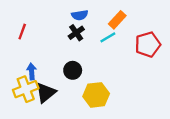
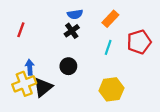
cyan line: (108, 37) -> (108, 47), moved, turned -40
yellow hexagon: (96, 95) -> (111, 89), moved

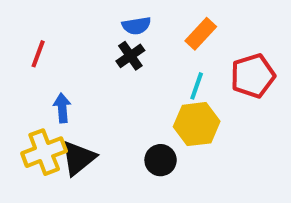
black circle: (68, 66) -> (161, 160), moved
blue arrow: (30, 67) -> (62, 108), moved
yellow hexagon: (111, 89) -> (197, 124), moved

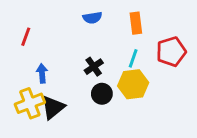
orange rectangle: (201, 34) -> (136, 23), turned -50
black cross: (130, 56) -> (94, 67), moved
black circle: (161, 160) -> (102, 94), moved

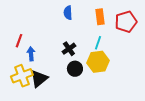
blue semicircle: (92, 18) -> (68, 13), turned 96
red line: (26, 37) -> (19, 41), moved
red pentagon: (171, 52) -> (126, 22), moved

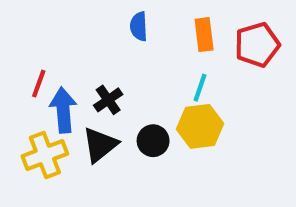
black cross: (69, 49) -> (108, 100), moved
blue arrow: (31, 54) -> (63, 110), size x1.5
black triangle: (39, 79) -> (100, 145), moved

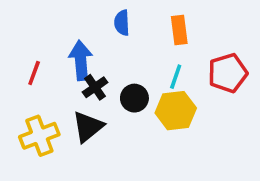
red pentagon: (257, 45) -> (228, 73), moved
blue arrow: (63, 110) -> (81, 60), moved
black circle: (153, 141) -> (134, 98), moved

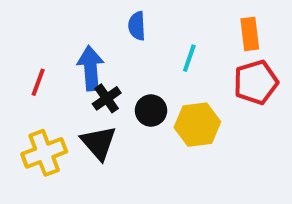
orange rectangle: (179, 30) -> (250, 34), moved
cyan line: (176, 77) -> (189, 58), moved
black triangle: (88, 127) -> (99, 143), turned -32

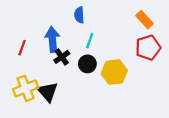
orange rectangle: (250, 34) -> (145, 20), turned -36
cyan line: (189, 58) -> (90, 41), moved
black triangle: (99, 143) -> (48, 92), moved

